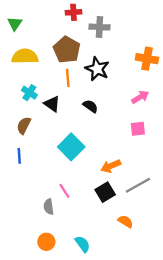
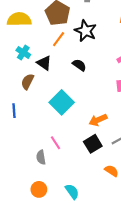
orange line: (68, 78) -> (59, 39), turned 42
brown semicircle: (24, 125) -> (27, 82), moved

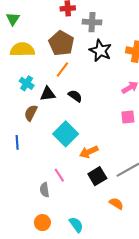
black star: (86, 31) -> (100, 51), moved
black triangle: (44, 63) -> (48, 94), turned -42
black semicircle: (79, 65) -> (75, 96), moved
orange arrow: (98, 120) -> (89, 152), moved

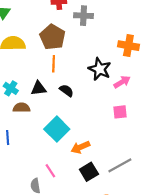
black star: (100, 51) -> (100, 69), moved
orange line: (62, 70) -> (54, 64), turned -35
cyan cross: (27, 83) -> (11, 88), moved
brown semicircle: (31, 113) -> (21, 108), turned 63

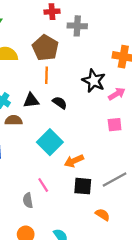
black square: (89, 172) -> (83, 186), turned 36

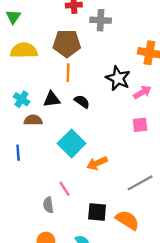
brown pentagon: (45, 48) -> (67, 43), turned -30
black square: (83, 186) -> (97, 212), moved
orange semicircle: (102, 215) -> (127, 220), size x1.5

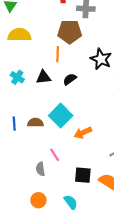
brown pentagon: (67, 43) -> (70, 32), moved
black semicircle: (82, 102) -> (70, 79), turned -72
brown semicircle: (33, 120) -> (35, 123), moved

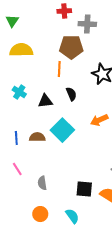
black triangle: (43, 77) -> (45, 101), moved
black semicircle: (70, 79) -> (71, 94), turned 104
orange arrow: (83, 133) -> (99, 120), moved
pink line: (55, 155) -> (17, 169), moved

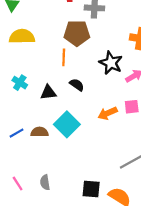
black semicircle: (71, 94) -> (77, 85), turned -32
blue line: (16, 138) -> (16, 133), turned 64
pink line: (17, 169) -> (18, 184), moved

